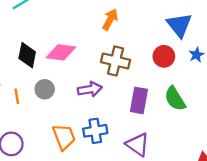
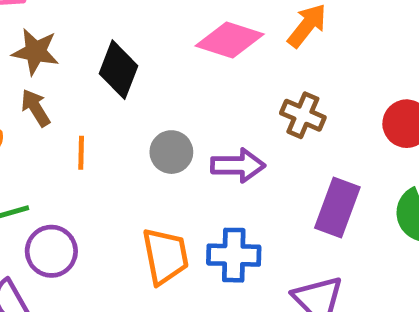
pink diamond: (61, 52) -> (230, 40), moved
brown cross: (116, 61) -> (303, 115), size x0.7
gray circle: (45, 89) -> (171, 152), moved

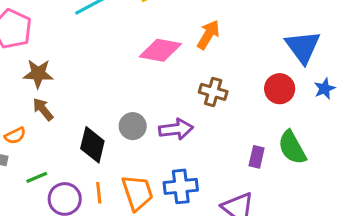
black diamond: (119, 70) -> (92, 145), moved
orange line: (81, 153) -> (99, 193), moved
purple rectangle: (337, 207) -> (257, 157), moved, size x0.6

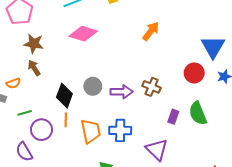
pink diamond: (160, 50) -> (83, 34), moved
brown cross: (213, 92) -> (152, 87), moved
orange line: (99, 193) -> (66, 120), moved

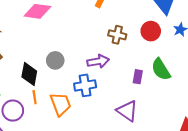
brown cross: (152, 87) -> (117, 35), moved
purple arrow: (122, 92) -> (98, 61), moved
blue cross: (120, 130) -> (85, 85), moved

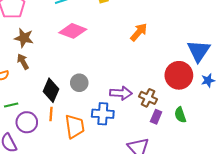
red circle: (151, 31) -> (179, 75), size x1.4
brown cross: (117, 35) -> (148, 98), moved
green semicircle: (161, 69) -> (180, 115), size x0.7

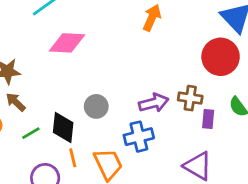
green line: (11, 105) -> (31, 133), moved

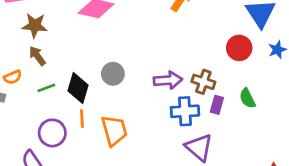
red circle: (221, 57) -> (239, 48), size x0.7
blue cross: (139, 137) -> (185, 111), moved

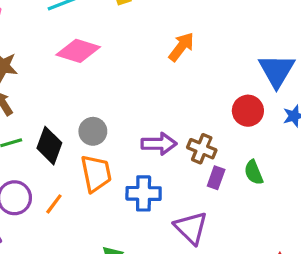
blue cross: (185, 111) -> (144, 193), moved
orange line: (82, 118) -> (54, 204), moved, turned 36
orange trapezoid: (114, 130) -> (96, 173), moved

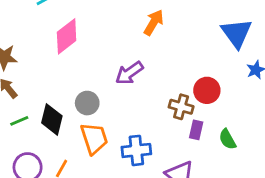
pink diamond: (78, 51) -> (67, 36), turned -48
red circle: (248, 111) -> (207, 90), moved
purple arrow: (159, 144) -> (129, 73), moved, turned 152
green semicircle: (254, 172) -> (227, 139), moved

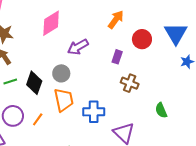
purple arrow: (129, 73) -> (78, 47), moved
red circle: (207, 90) -> (142, 39), moved
purple rectangle: (196, 130) -> (117, 57), moved

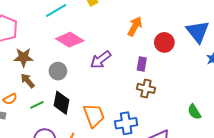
pink diamond: (51, 23) -> (70, 40), turned 72
gray circle: (61, 73) -> (58, 71), moved
brown cross: (130, 83) -> (146, 88), moved

